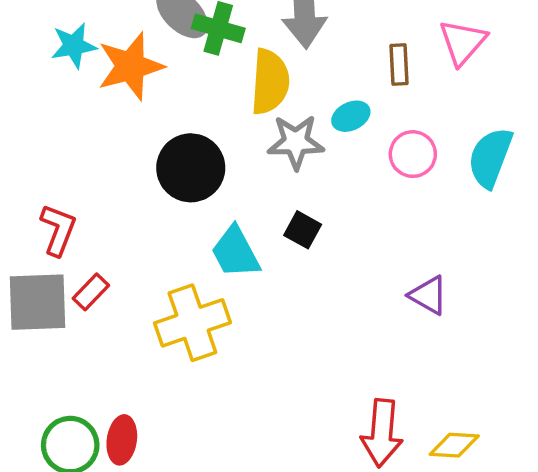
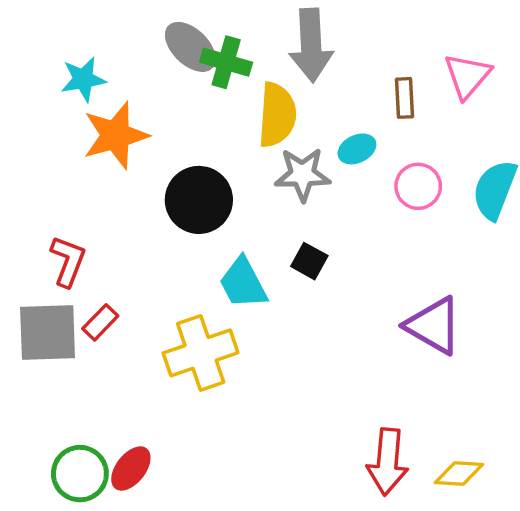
orange star: (130, 66) -> (116, 135), moved
purple triangle: (428, 295) -> (433, 326), size x1.5
red ellipse: (122, 440) -> (131, 468), turned 30

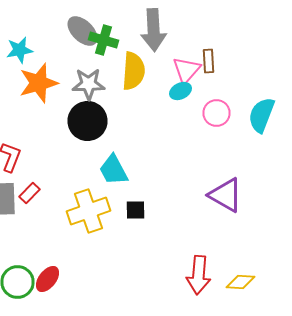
pink triangle: (467, 76) -> (186, 70), moved
gray star: (303, 174) -> (88, 84), moved
black square: (309, 261) -> (136, 210), moved, turned -30

